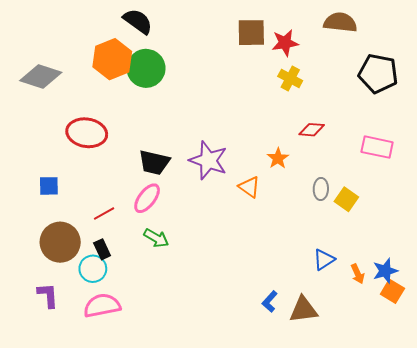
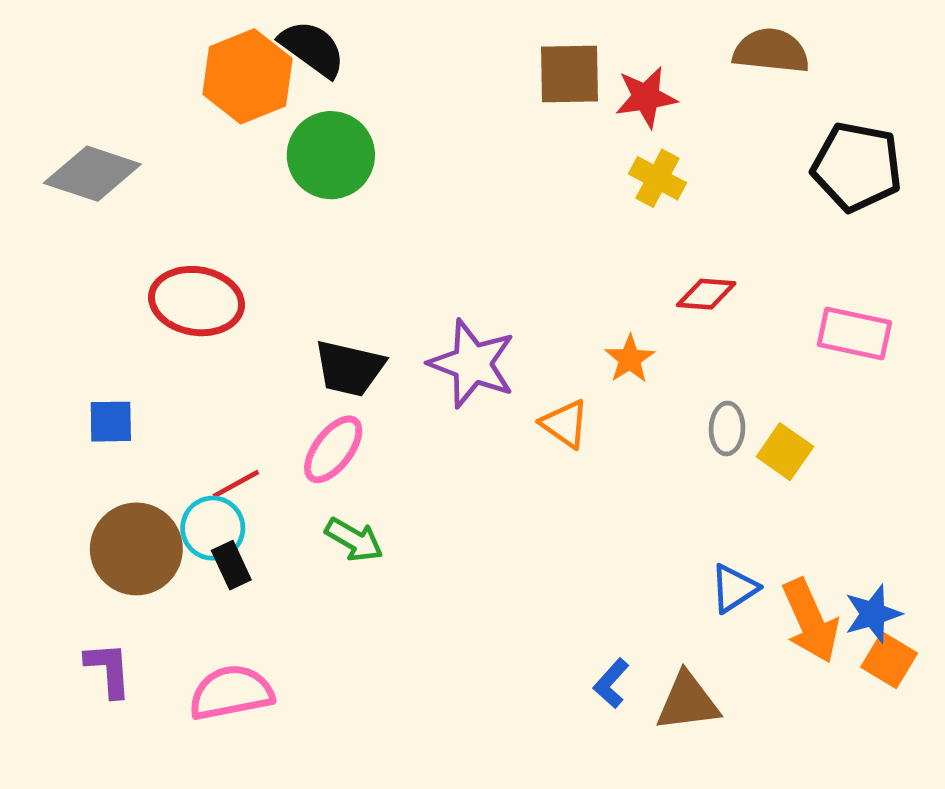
orange hexagon: (112, 59) -> (247, 76), moved
cyan circle: (93, 269) -> (213, 528), moved
orange arrow: (358, 274) -> (810, 621), size x1.8

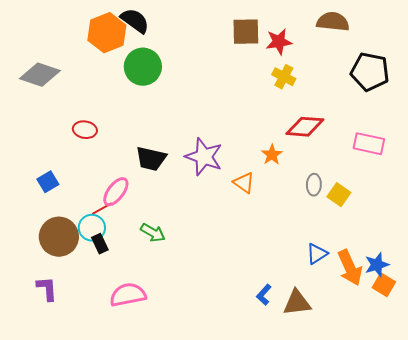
red diamond: (706, 294) -> (305, 127), size x1.5
red ellipse: (197, 301) -> (85, 130), size x0.6
blue square: (111, 422) -> (48, 182), turned -30
pink ellipse: (333, 449) -> (116, 192), moved
pink semicircle: (231, 693) -> (128, 295), moved

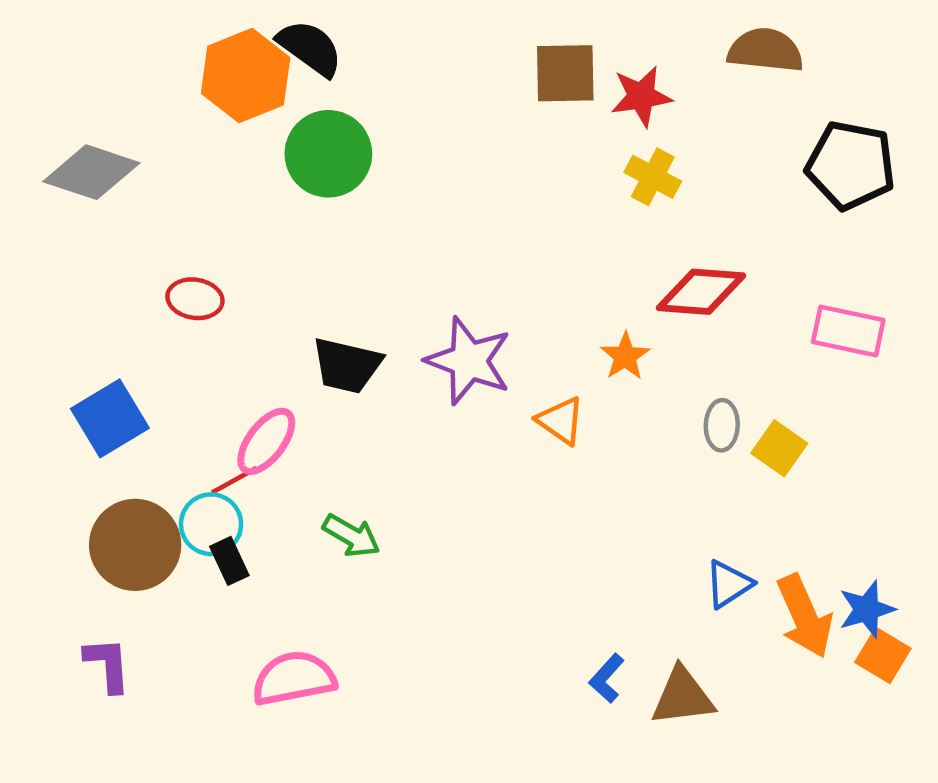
blue square: (48, 182) -> (110, 418), size x1.5

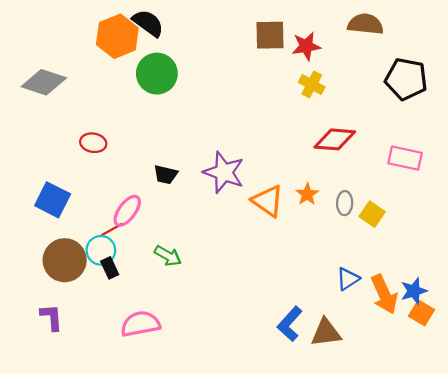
orange star: (625, 356) -> (307, 194), moved
black trapezoid: (347, 365) -> (166, 175), size x0.7
blue square: (110, 418) -> (53, 200), turned -32
orange triangle: (561, 421) -> (268, 201), size x1.4
blue L-shape: (607, 678) -> (290, 324), size x1.5

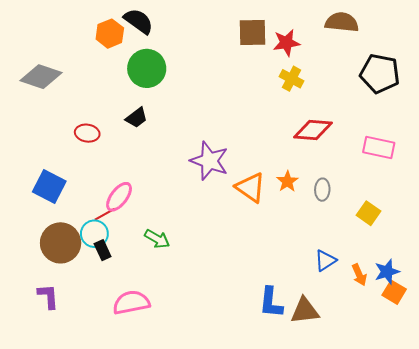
orange hexagon: (117, 36) -> (110, 34), size x0.7
black trapezoid: (166, 175) -> (136, 118), moved, turned -50
yellow square: (372, 214) -> (368, 213), moved
orange arrow: (384, 294) -> (359, 275), size x0.6
blue L-shape: (290, 324) -> (271, 302), turned -36

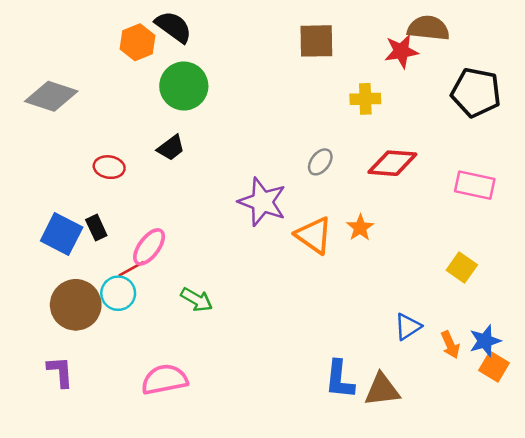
red star: (286, 43) -> (401, 51), moved
yellow cross: (291, 79) -> (365, 99), turned -30
gray ellipse: (322, 190) -> (320, 162), moved, turned 35
black rectangle: (103, 250) -> (96, 228), moved

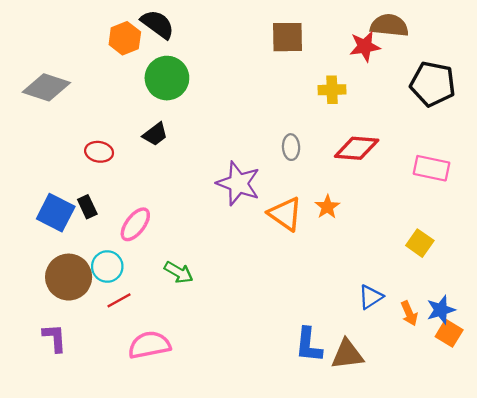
gray ellipse: (320, 162) -> (291, 147), turned -40
red line: (131, 269) -> (119, 300), moved

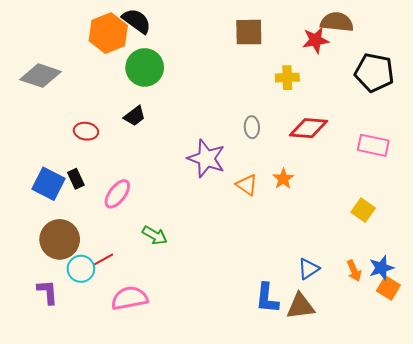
orange hexagon: (125, 38) -> (108, 33), size x1.4
orange triangle: (285, 214) -> (247, 185), size x0.7
cyan circle: (107, 267) -> (81, 269), moved
blue triangle: (371, 297) -> (309, 269), moved

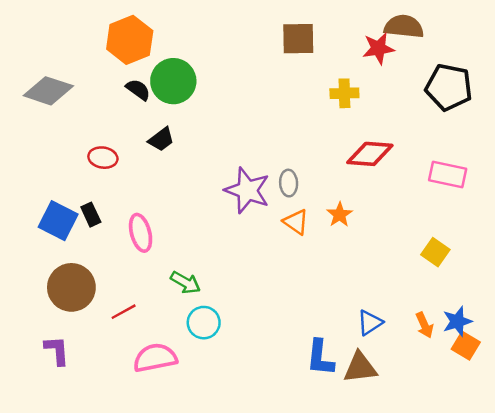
black semicircle: (137, 21) -> (138, 90), moved, size x0.7
gray ellipse: (252, 127) -> (289, 183), moved
pink ellipse: (117, 194) -> (141, 233), turned -52
cyan circle: (81, 269) -> (204, 323), moved

